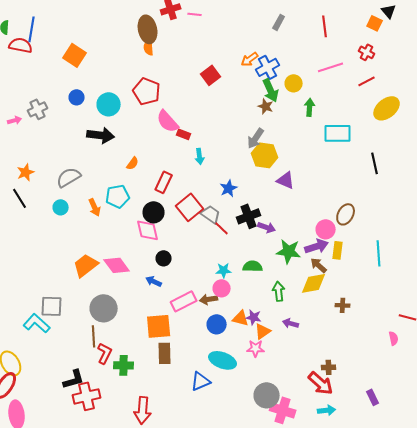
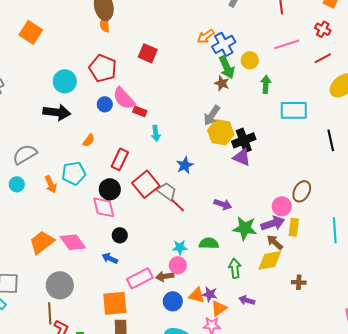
red square: (211, 75) -> (148, 53), moved, turned -30
blue circle: (77, 97) -> (105, 104), moved
black cross: (249, 216) -> (244, 140), moved

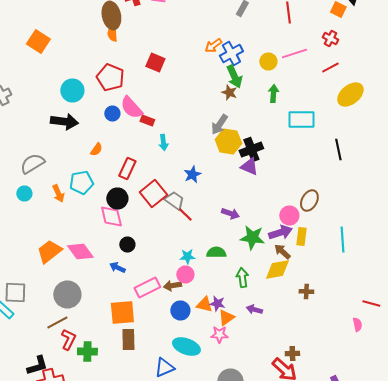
yellow circle: (250, 60) -> (268, 62), moved
brown line: (50, 313) -> (57, 322), turned 65

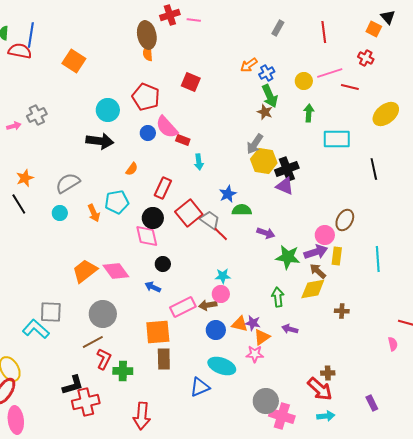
blue cross: (231, 54) -> (267, 73), size x0.7
red line: (330, 68) -> (350, 87), moved, turned 42
green semicircle: (216, 252) -> (242, 210), moved

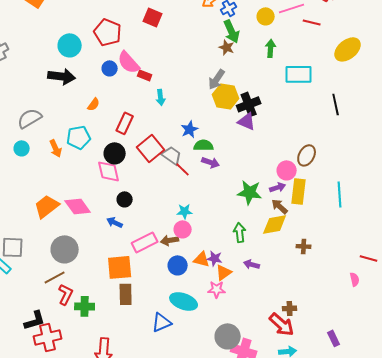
purple arrow: (266, 233) -> (211, 162), moved
purple arrow: (316, 252) -> (278, 187), size x0.7
yellow rectangle: (337, 256) -> (299, 191), size x1.4

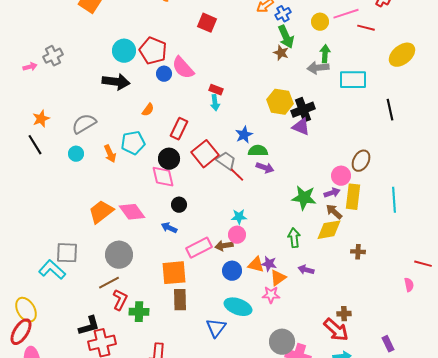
red pentagon: (108, 32) -> (153, 51), moved
red rectangle: (145, 75) -> (216, 90), moved
gray arrow: (217, 79) -> (318, 68), moved, turned 50
blue triangle: (162, 322) -> (216, 328), turned -30

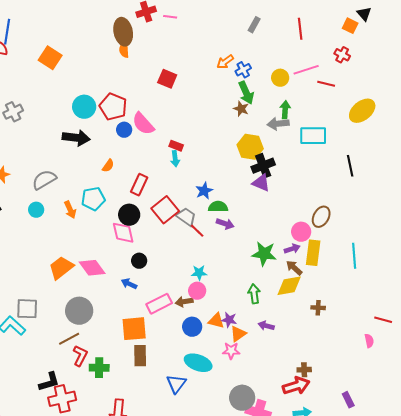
yellow hexagon: (280, 102) -> (250, 147), moved
red arrow: (336, 330) -> (296, 386), turned -60

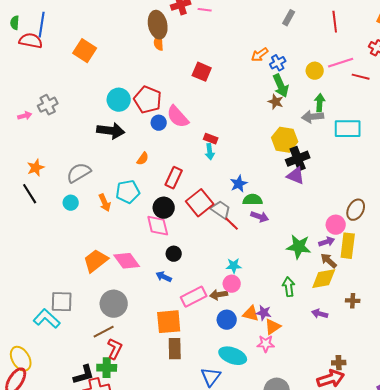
purple arrow: (266, 326) -> (320, 314), moved
green cross: (99, 368) -> (107, 368), moved

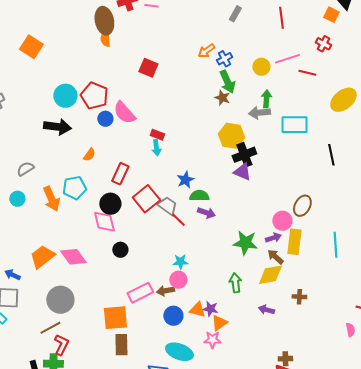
gray semicircle: (79, 173) -> (25, 169), size x0.7
orange arrow: (105, 203) -> (51, 199), size x1.4
blue arrow: (164, 277) -> (12, 275), moved

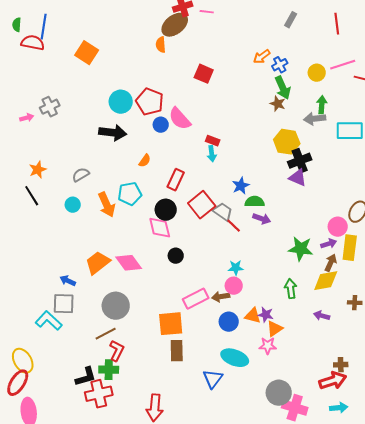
brown ellipse: (104, 21) -> (175, 25), moved, turned 64
brown arrow: (275, 257) -> (331, 263), turned 72

